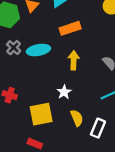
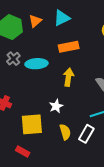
white rectangle: (98, 128) -> (86, 134), moved

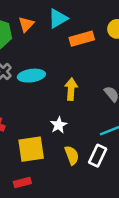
orange rectangle: (69, 47) -> (82, 39), moved
red rectangle: (23, 151) -> (22, 182), turned -40

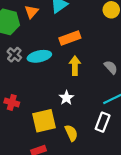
orange rectangle: (82, 39) -> (70, 38), moved
yellow semicircle: (72, 155) -> (71, 133), moved

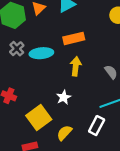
yellow square: (44, 121) -> (39, 118), turned -30
yellow semicircle: (71, 133) -> (64, 133), turned -119

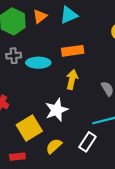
gray cross: (17, 49) -> (14, 56), turned 32
white star: (64, 97) -> (57, 110), size x1.5

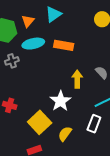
orange rectangle: (73, 51) -> (64, 45), turned 30
cyan ellipse: (38, 63) -> (33, 44), moved
yellow arrow: (72, 79) -> (77, 79), moved

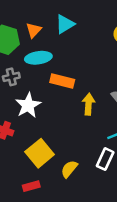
orange rectangle: (64, 45) -> (62, 81), moved
white star: (60, 101) -> (28, 105), moved

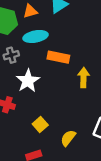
orange triangle: (34, 30) -> (30, 11), turned 32
yellow square: (40, 153) -> (40, 125), size x0.6

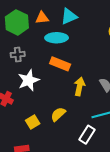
cyan ellipse: (36, 36) -> (57, 38), moved
yellow semicircle: (68, 138) -> (58, 114), moved

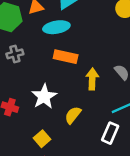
white star: (29, 80) -> (44, 96), moved
yellow square: (33, 122) -> (42, 139), moved

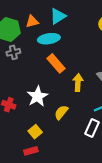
gray cross: (15, 54) -> (13, 52), moved
orange rectangle: (66, 57) -> (56, 63), turned 36

